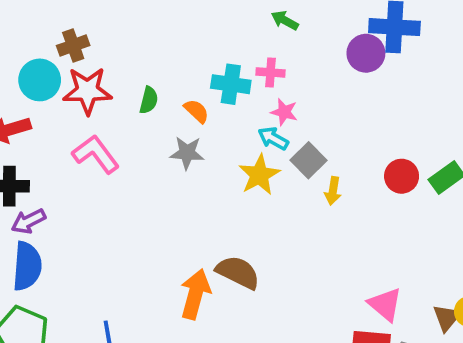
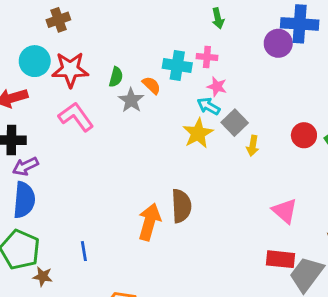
green arrow: (285, 20) -> (218, 18), turned -132
brown cross: (73, 45) -> (58, 20), moved
gray star: (187, 153) -> (131, 100), moved, turned 30
brown semicircle: (238, 272) -> (181, 206), turned 60
pink triangle: (385, 304) -> (285, 211), moved

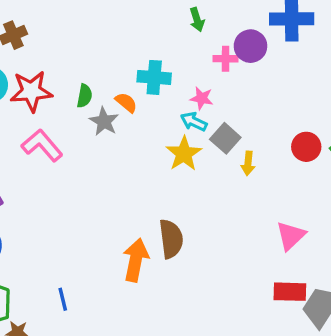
purple circle: (278, 43) -> (250, 46), moved
pink cross: (207, 57) -> (226, 59), moved
pink triangle: (285, 211) -> (291, 236), turned 40

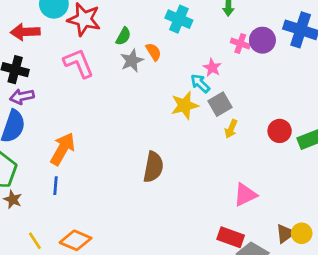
cyan cross: (154, 77) -> (179, 19), moved
orange arrow: (136, 260) -> (63, 149), moved

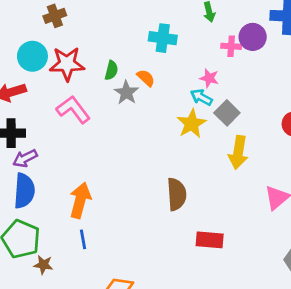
yellow arrow: (231, 129) -> (238, 152), moved, size x1.6
red rectangle: (231, 237) -> (210, 240), moved

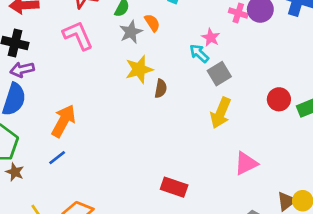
yellow star: (192, 124) -> (139, 69), moved
brown semicircle: (177, 194) -> (161, 88), moved, size x0.6
blue line: (83, 239) -> (57, 158), turned 48

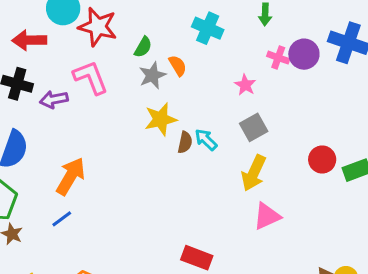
cyan arrow: (199, 53) -> (206, 140), moved
purple arrow: (22, 70) -> (54, 99), moved
pink triangle: (246, 163) -> (267, 216), moved

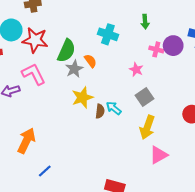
green semicircle: (143, 47) -> (66, 51), size x1.6
blue line: (62, 219) -> (45, 171), moved

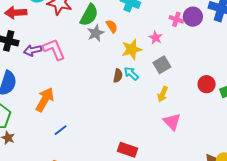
pink L-shape: (34, 74) -> (54, 49), moved
yellow star: (82, 97) -> (132, 49), moved
yellow arrow: (147, 127) -> (163, 94), size x0.7
pink triangle: (159, 155) -> (172, 122), turned -48

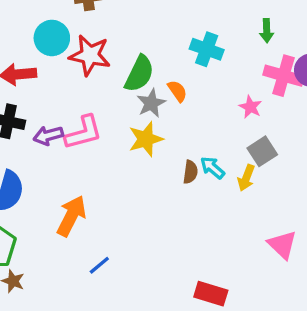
pink cross: (176, 19) -> (284, 76), size x1.6
pink L-shape: (54, 49) -> (83, 133), turned 100
yellow star: (132, 49) -> (146, 139), moved
yellow arrow: (163, 94) -> (246, 178), moved

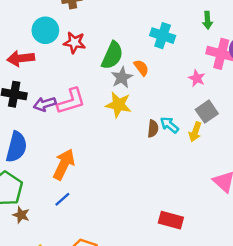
red star: (90, 55) -> (74, 43), size x0.7
yellow star: (146, 139) -> (118, 105), turned 30
blue line: (99, 265) -> (62, 199), moved

